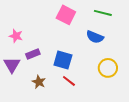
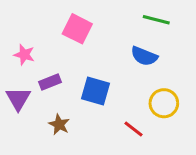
pink square: (66, 15) -> (77, 29), moved
red line: (69, 81) -> (134, 129), moved

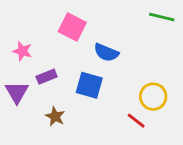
green line: (156, 20) -> (162, 17), moved
blue semicircle: (144, 56) -> (106, 53), moved
red line: (134, 129) -> (136, 121), moved

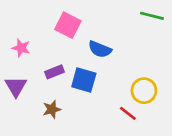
purple rectangle: (47, 77) -> (54, 72), moved
brown star: (55, 116) -> (52, 109), turned 30

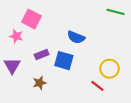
pink square: (68, 25) -> (31, 19), moved

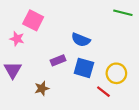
purple rectangle: (42, 54) -> (58, 60), moved
blue square: (64, 61) -> (84, 68), moved

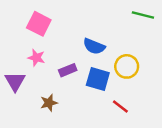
pink star: (17, 39) -> (36, 58), moved
yellow circle: (116, 73) -> (127, 66), moved

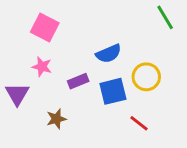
green line: (143, 15) -> (165, 17), turned 45
blue semicircle: (94, 46) -> (109, 54), turned -45
blue square: (98, 79) -> (113, 91), turned -30

